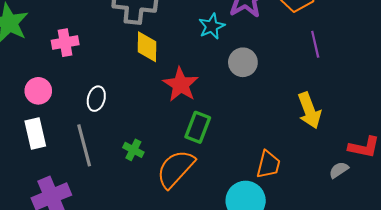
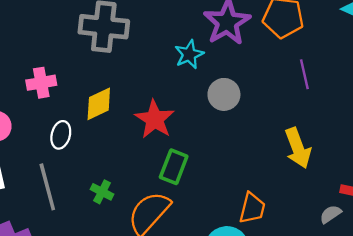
pink cross: (65, 43) -> (41, 83), moved
yellow diamond: (147, 47) -> (99, 104), moved, turned 64

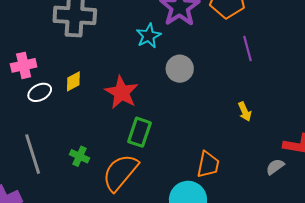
yellow diamond: (99, 104) -> (73, 81), size x0.7
white ellipse: (61, 135) -> (40, 92), moved, turned 50
yellow arrow: (298, 148) -> (245, 112), size x0.6

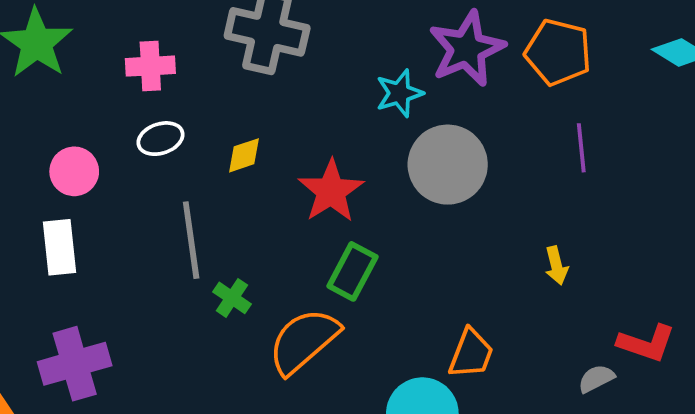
pink cross: (24, 65) -> (150, 66), moved
gray circle: (180, 69) -> (448, 165), size x1.5
white ellipse: (40, 92) -> (160, 139), moved
gray line: (33, 154) -> (191, 240), moved

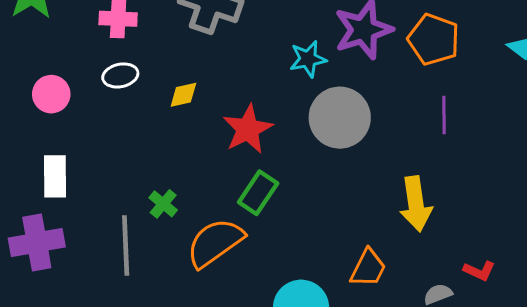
gray line: (191, 240) -> (126, 246), moved
white rectangle: (60, 247) -> (55, 176), moved
yellow arrow: (556, 265) -> (416, 204), size x1.8
red L-shape: (646, 343) -> (479, 271), size x0.7
orange trapezoid: (471, 354) -> (368, 268), moved

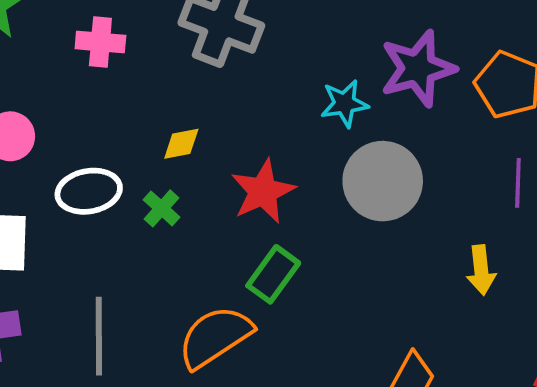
white ellipse: (120, 75) -> (89, 191), moved, size x1.4
green cross: (163, 204) -> (162, 208), moved
yellow arrow: (416, 204) -> (481, 270), moved, size x0.7

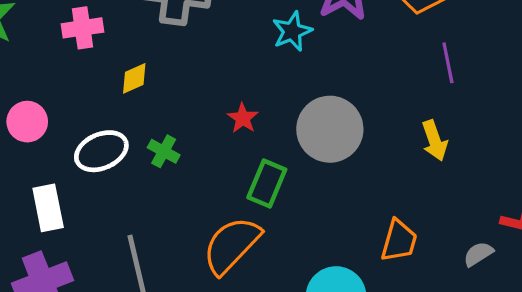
yellow diamond: (181, 144) -> (134, 78), moved
gray circle: (383, 181) -> (330, 129), moved
red star: (263, 191) -> (243, 118), size x0.6

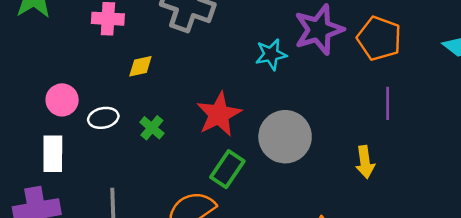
red star: (243, 118) -> (219, 114), size x1.8
pink circle: (27, 122) -> (62, 100), moved
white ellipse: (101, 151) -> (103, 118), size x0.7

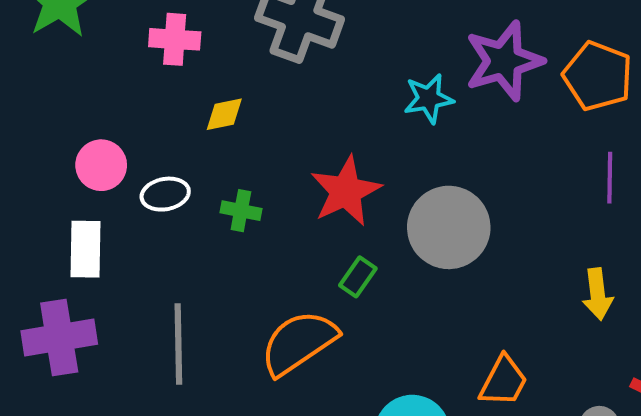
green cross: (152, 128) -> (241, 211), turned -30
yellow arrow: (365, 162) -> (598, 294), moved
green rectangle: (227, 169) -> (358, 277), size x0.7

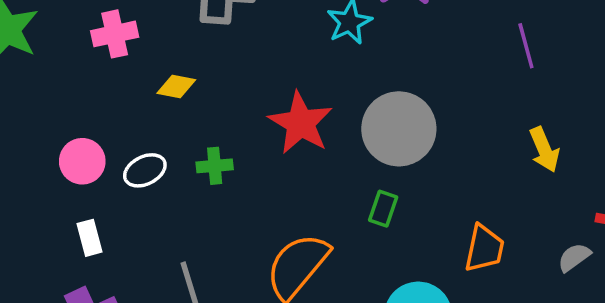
yellow diamond: (224, 114) -> (176, 87), turned 39
white rectangle: (86, 249) -> (90, 238), size x0.7
green rectangle: (358, 277) -> (383, 209), moved

